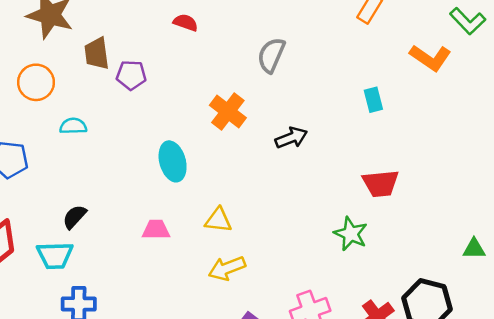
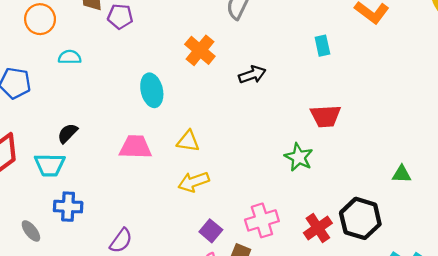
pink trapezoid: (156, 230) -> (135, 147), size x1.4

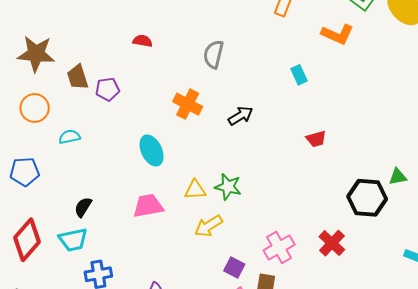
red trapezoid: (326, 116) -> (316, 139), size x0.7
green star: (299, 157) -> (228, 187), moved
black hexagon: (360, 218) -> (367, 198), moved

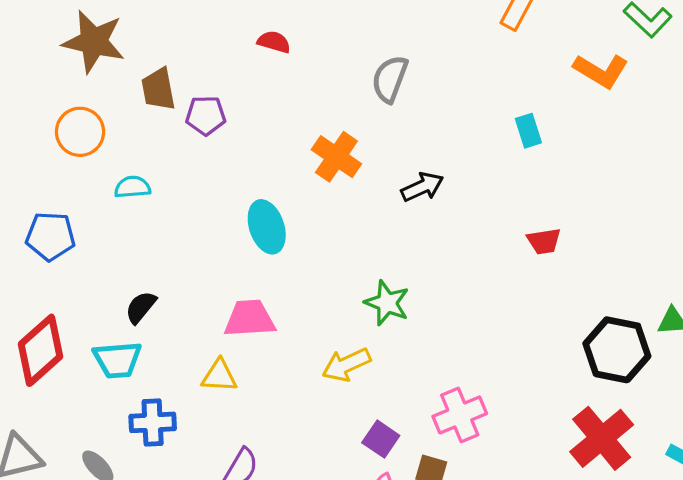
yellow triangle: (195, 190) -> (219, 376), moved
red cross: (332, 243) -> (602, 438), moved, size x1.4

